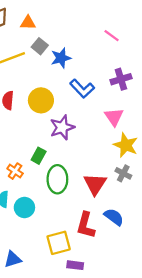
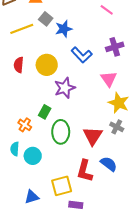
blue triangle: (13, 259) -> (32, 197), moved

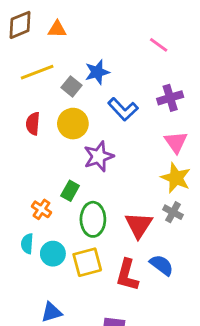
gray square: (46, 19) -> (71, 86), moved
pink triangle: (109, 79) -> (176, 142), moved
yellow square: (62, 186) -> (87, 262), moved

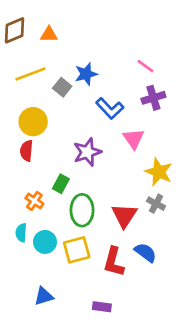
pink line: (159, 45) -> (145, 66), moved
red semicircle: (33, 124) -> (26, 151), moved
yellow circle: (73, 124) -> (33, 122), moved
pink triangle: (176, 142) -> (134, 139), moved

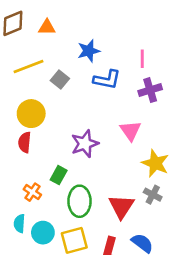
pink line: (145, 66) -> (142, 59), turned 54
blue star: (86, 74) -> (89, 51), moved
blue L-shape: (110, 108) -> (107, 80), moved, turned -36

